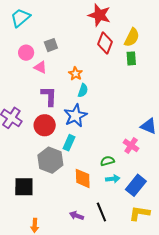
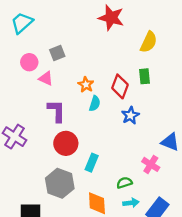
red diamond: (105, 43) -> (120, 86), moved
green rectangle: (131, 58) -> (144, 76), moved
blue star: (75, 116) -> (130, 115), moved, size x0.7
red circle: (45, 125) -> (66, 143), moved
cyan rectangle: (69, 143) -> (92, 163), moved

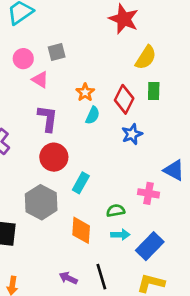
yellow semicircle: (149, 42) -> (146, 58), moved
pink cross: (151, 164) -> (148, 193), turned -30

